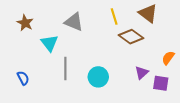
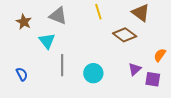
yellow line: (114, 17) -> (98, 12), moved
gray triangle: (74, 22) -> (58, 16), moved

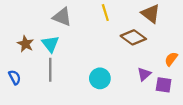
brown star: (24, 22) -> (25, 44), moved
gray line: (62, 65) -> (50, 70), moved
blue semicircle: (22, 74) -> (15, 77), moved

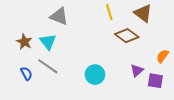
yellow line: (105, 13) -> (109, 12), moved
gray line: (50, 70) -> (48, 66), turned -55
blue semicircle: (15, 77) -> (26, 74), moved

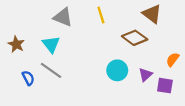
yellow line: (109, 12) -> (101, 15), moved
brown star: (24, 42) -> (16, 44), moved
cyan circle: (95, 75) -> (117, 70), moved

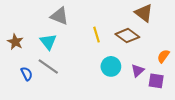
yellow line: (101, 15) -> (97, 35), moved

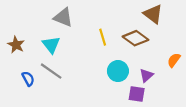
purple square: (156, 81) -> (137, 94), moved

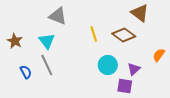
gray line: (51, 71) -> (47, 65), turned 30

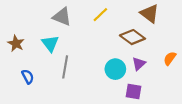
yellow line: (94, 34) -> (100, 15), moved, turned 63
gray line: (47, 65) -> (65, 67), moved, turned 35
purple triangle: (134, 69) -> (139, 64), moved

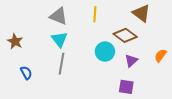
yellow line: (100, 15) -> (95, 14), turned -42
cyan triangle: (50, 43) -> (60, 39), moved
cyan circle: (115, 69) -> (105, 52), moved

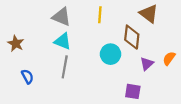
brown diamond: (125, 35) -> (132, 37), turned 60
cyan triangle: (60, 39) -> (63, 41), turned -30
purple triangle: (131, 61) -> (147, 64), moved

